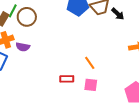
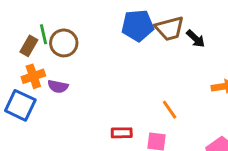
green line: (13, 11) -> (43, 34), turned -40
orange line: (90, 63) -> (170, 110), moved

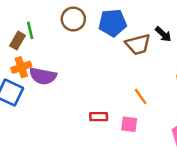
brown trapezoid: (170, 28) -> (138, 44), moved
brown circle: (64, 43) -> (73, 19), moved
purple semicircle: (58, 86) -> (43, 76), size x1.5

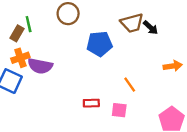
blue pentagon: (113, 23) -> (99, 44), moved
brown trapezoid: (138, 44) -> (132, 23), moved

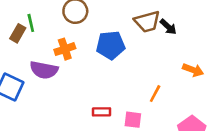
orange cross: (20, 58) -> (65, 49), moved
orange arrow: (173, 66) -> (193, 70), turned 30
orange line: (130, 85) -> (155, 94), moved, turned 63

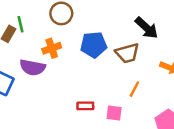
brown trapezoid: (147, 22) -> (127, 53), moved
black arrow: (168, 27) -> (146, 28), size x1.5

